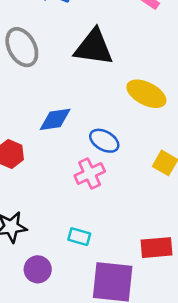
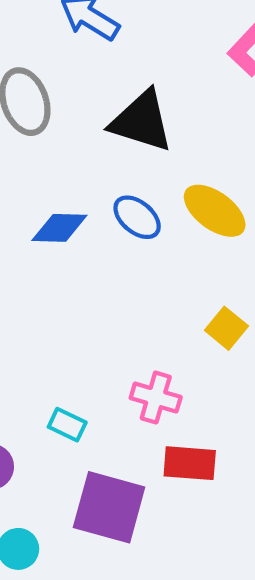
blue ellipse: (104, 141) -> (137, 217), moved
pink cross: (90, 174) -> (156, 398), moved, turned 32

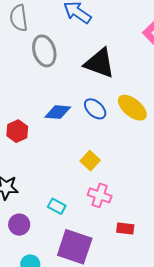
yellow square: (226, 328) -> (90, 161), moved
red rectangle: (190, 463) -> (125, 228), moved, size x0.7

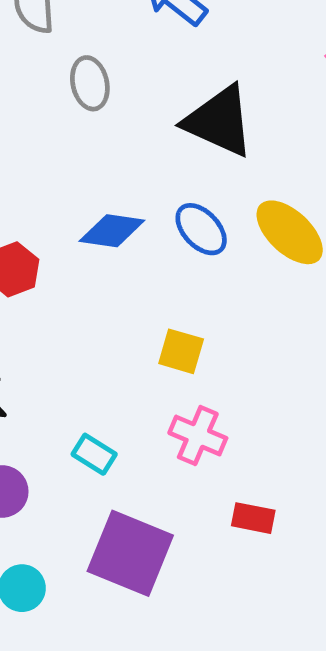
gray ellipse: (44, 51) -> (90, 83), size x0.7
yellow square: (90, 161) -> (181, 351), turned -30

